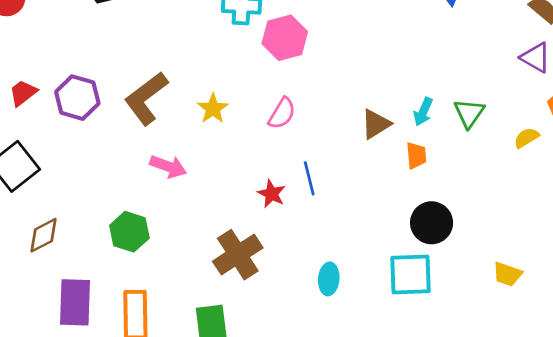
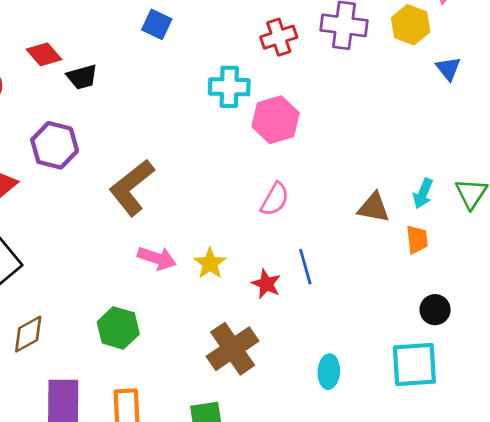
purple hexagon: (77, 98) -> (55, 145), moved
yellow star: (213, 109) -> (210, 263), moved
brown triangle: (376, 124) -> (374, 208), turned 44
black circle: (432, 223) -> (435, 310), size x0.7

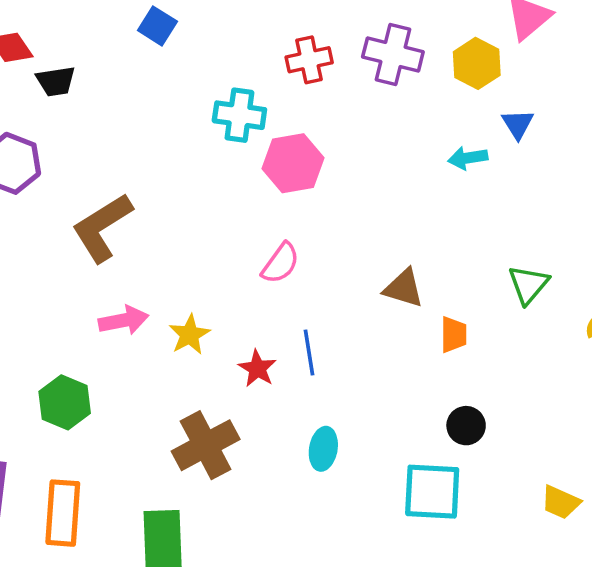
cyan arrow: (423, 193) -> (468, 158), moved, turned 52
pink arrow: (157, 258) -> (124, 320), turned -36
cyan ellipse: (329, 372) -> (323, 449), moved

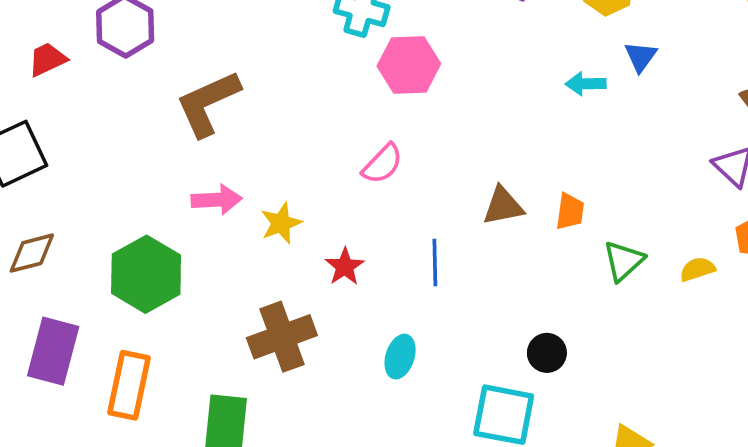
green triangle: (529, 285) -> (624, 261), moved
brown triangle: (404, 288) -> (503, 206), turned -36
orange trapezoid: (454, 335) -> (570, 211), moved
blue line: (309, 352) -> (435, 263), moved
green hexagon: (65, 402) -> (146, 274), size x1.4

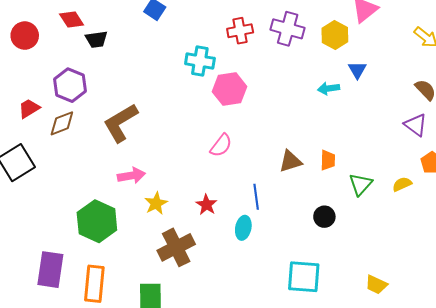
yellow star: (281, 223) -> (156, 203), moved
brown diamond: (32, 253) -> (62, 123), moved
black circle: (547, 353) -> (324, 217), moved
cyan ellipse: (400, 357) -> (243, 228), moved

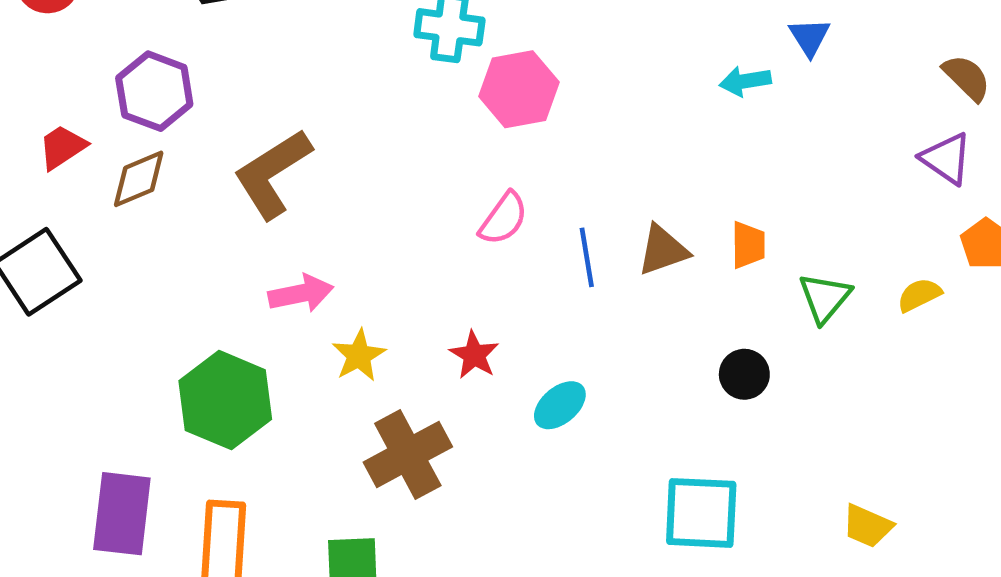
blue line: (256, 197) -> (587, 257), moved
cyan ellipse: (243, 228) -> (560, 405), turned 40

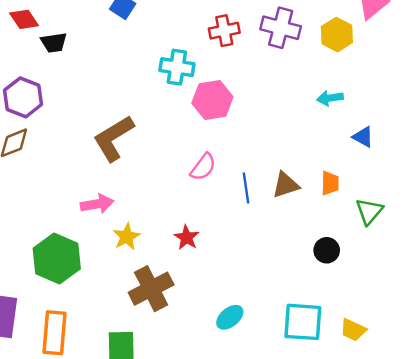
blue triangle: (809, 37) -> (363, 137), moved, turned -30
brown L-shape: (272, 174) -> (114, 138), moved
cyan ellipse: (560, 405) -> (230, 317), moved
yellow trapezoid: (867, 526) -> (353, 330), moved

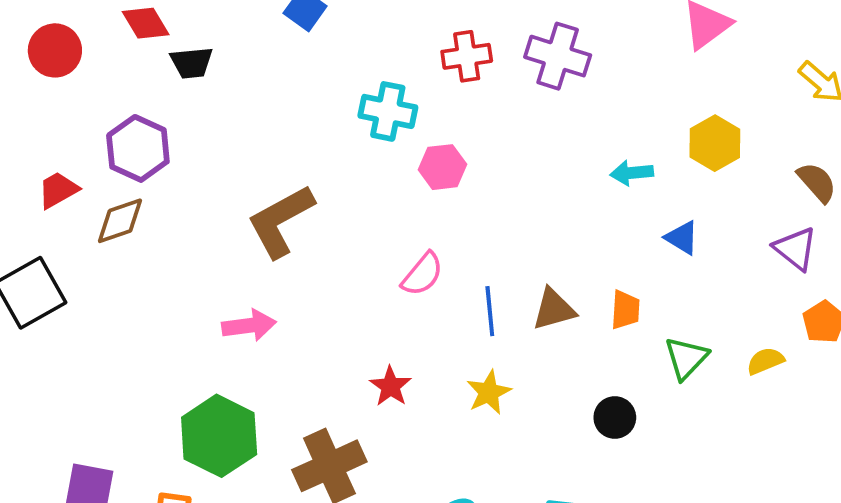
yellow hexagon: (337, 35) -> (715, 143), moved
pink hexagon: (212, 100) -> (442, 167), size x0.7
yellow star: (127, 237) -> (489, 392), moved
green hexagon: (57, 259) -> (219, 436), moved

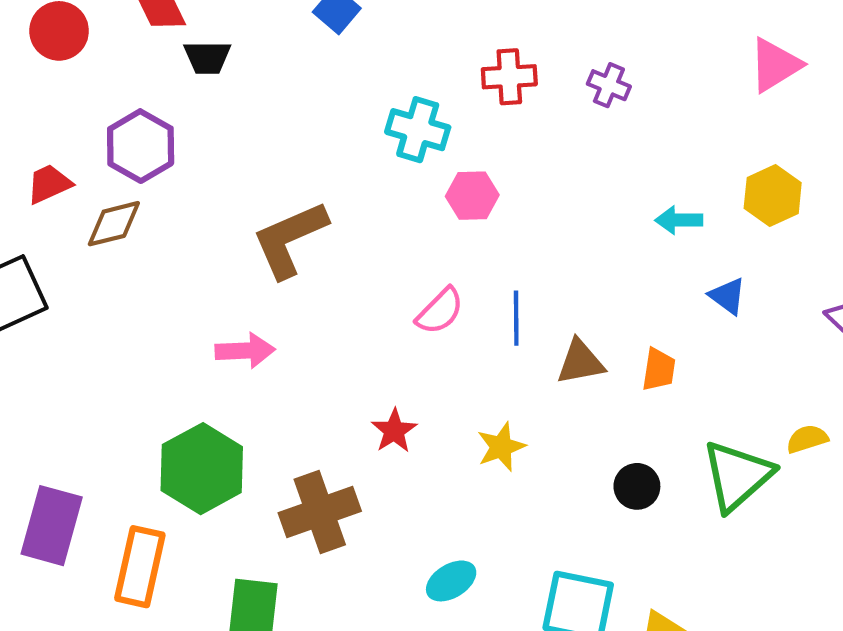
purple cross: (558, 56) -> (609, 85), size x0.6
blue line: (490, 311) -> (516, 318), moved
green triangle: (686, 358) -> (737, 476), moved, size x1.5

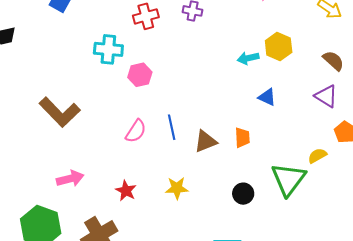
cyan arrow: (679, 220) -> (248, 58), moved
brown L-shape: (290, 239) -> (60, 112), turned -99
pink arrow: (245, 351) -> (70, 179), moved
yellow star: (501, 447) -> (177, 188), turned 30

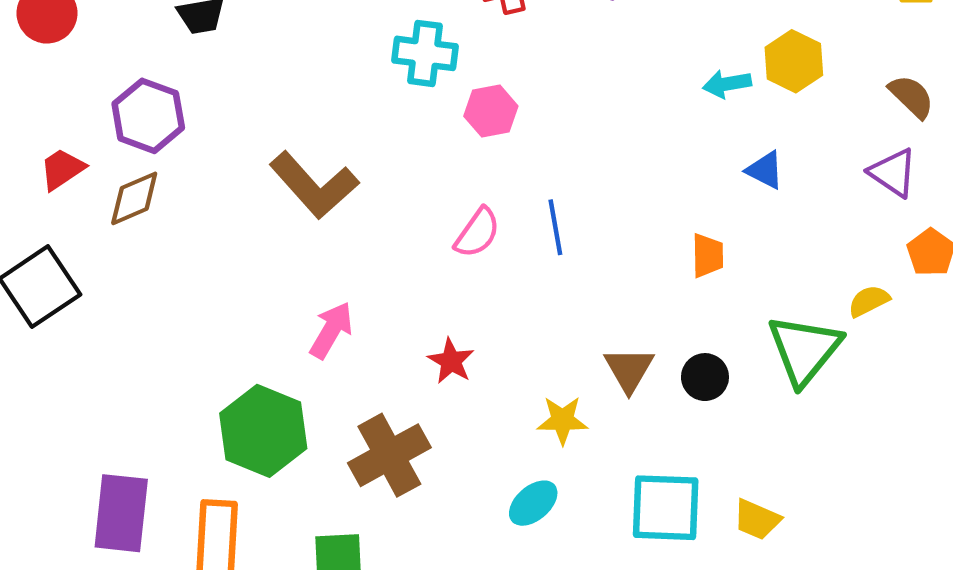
brown triangle: (205, 141) -> (629, 369), moved, turned -40
pink arrow: (70, 179) -> (331, 330), turned -48
yellow star: (177, 188) -> (562, 420), moved

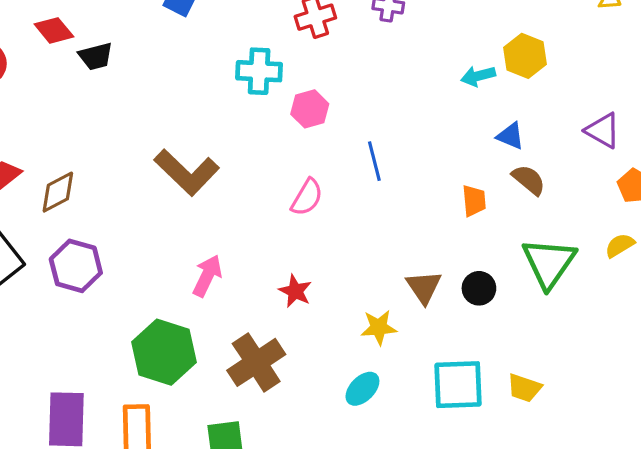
brown semicircle: (911, 97) -> (529, 180), moved
purple hexagon: (148, 116) -> (76, 266), moved
blue line: (555, 227) -> (374, 161), moved
yellow semicircle: (869, 301) -> (620, 245), moved

